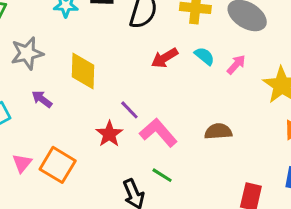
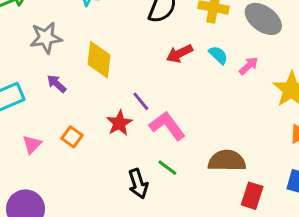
brown semicircle: (218, 131) -> (227, 161), moved, size x1.4
orange square: (58, 165) -> (72, 137), moved, size x0.6

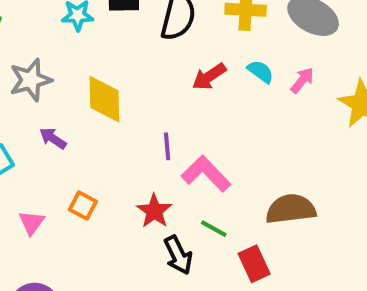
purple line: (141, 101) -> (167, 146), turned 42
red star: (119, 123) -> (154, 211), moved
red rectangle: (252, 196) -> (254, 264), moved, turned -35

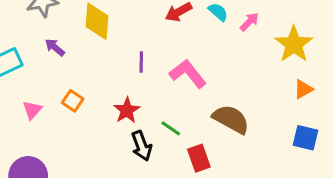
pink L-shape: (206, 174) -> (188, 74), moved
brown semicircle: (291, 209) -> (231, 119), turned 30

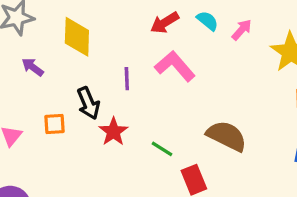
pink L-shape: (188, 74) -> (175, 66), moved
orange square: (73, 101) -> (55, 124), turned -35
black arrow: (142, 146) -> (88, 103), moved

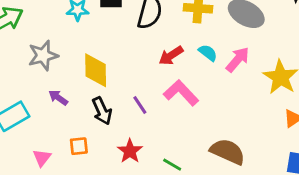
pink arrow: (242, 30) -> (238, 59), size x1.4
purple line: (127, 79) -> (140, 105), turned -30
black arrow: (88, 103) -> (102, 111), moved

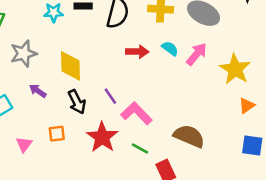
red arrow: (171, 56) -> (137, 52), turned -145
pink L-shape: (181, 93) -> (136, 113), moved
red star: (130, 151) -> (102, 137), size x1.4

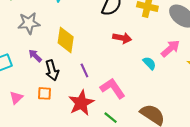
cyan semicircle: (170, 48) -> (149, 63), moved
purple line: (110, 96) -> (84, 70), moved
black arrow: (77, 102) -> (52, 70), moved

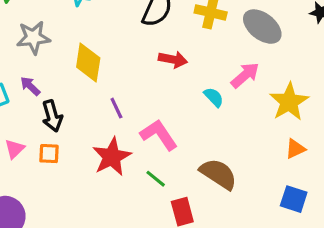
purple arrow: (35, 56) -> (30, 86), moved
black arrow: (52, 70) -> (52, 116), moved
orange square: (45, 93) -> (49, 154), moved

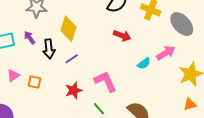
cyan semicircle: (214, 97) -> (144, 63), turned 88
purple line: (116, 108) -> (72, 59), moved, turned 72
black arrow: (52, 116) -> (49, 49), moved
red star: (112, 157) -> (74, 90), size x0.7

